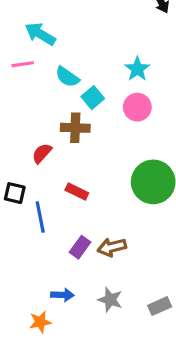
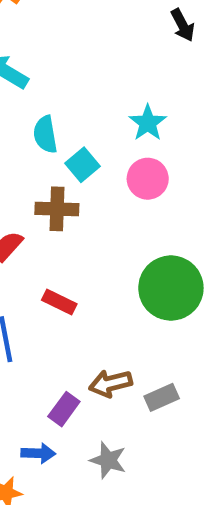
cyan semicircle: (67, 77) -> (45, 134), turned 45
purple rectangle: (80, 247) -> (64, 409), moved
gray rectangle: (160, 306) -> (162, 397), moved

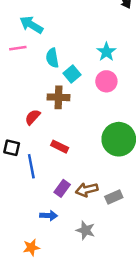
purple rectangle: (64, 409) -> (62, 188), moved
blue arrow: (38, 453) -> (49, 215), moved

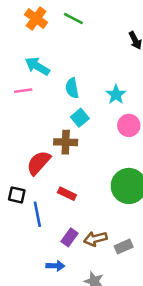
cyan semicircle: (52, 58) -> (72, 88), moved
pink circle: (106, 81) -> (129, 125), moved
red semicircle: (33, 117) -> (39, 163), size x1.5

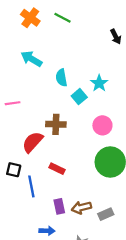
pink line: (23, 91) -> (13, 103), moved
cyan square: (80, 118) -> (79, 97), moved
pink circle: (129, 125) -> (102, 125), moved
purple rectangle: (70, 237) -> (59, 206), turned -48

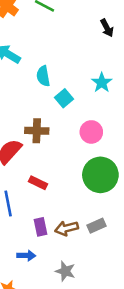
cyan star: (99, 83) -> (102, 83), moved
gray rectangle: (106, 214) -> (96, 226), moved

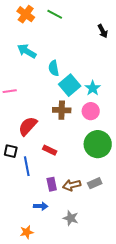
cyan star: (102, 83) -> (93, 88), moved
cyan square: (64, 98) -> (70, 85), size x1.5
brown cross: (37, 131) -> (62, 110), moved

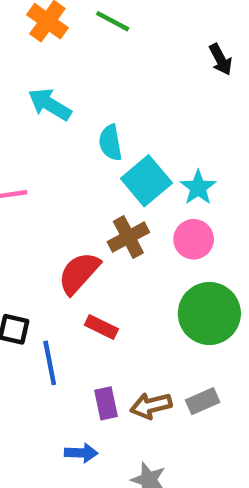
brown cross: (62, 110) -> (128, 237), turned -30
red semicircle: (28, 126) -> (79, 273), moved

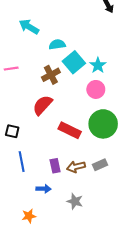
cyan semicircle: (110, 143) -> (57, 44), turned 91
brown cross: (128, 237) -> (51, 75), moved
red rectangle: (101, 327) -> (70, 130), moved, size x1.5
blue line: (50, 363) -> (22, 162), moved

